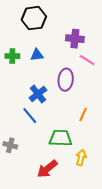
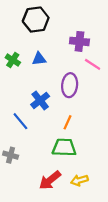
green cross: (12, 56) -> (13, 60), turned 32
orange line: (83, 115) -> (67, 122), moved
blue line: (30, 116) -> (20, 121), moved
yellow arrow: (81, 158) -> (79, 180), moved, turned -119

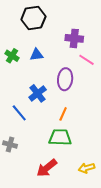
yellow arrow: (79, 180) -> (86, 168), moved

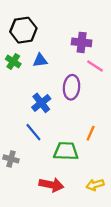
black hexagon: (33, 18) -> (23, 30), moved
blue line: (19, 113) -> (33, 132), moved
orange line: (63, 114) -> (91, 133), moved
red arrow: (47, 168) -> (51, 185), turned -130

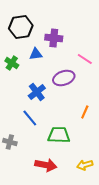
purple cross: (82, 42) -> (54, 38), moved
green cross: (13, 61) -> (12, 63), moved
purple ellipse: (72, 87) -> (64, 78), turned 65
orange line: (91, 133) -> (85, 112), moved

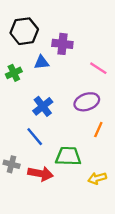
green cross: (12, 63) -> (14, 73), turned 32
purple ellipse: (64, 78) -> (87, 102), moved
red arrow: (46, 165) -> (40, 174), moved
yellow arrow: (85, 165) -> (97, 178), moved

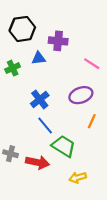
blue line: (35, 137) -> (45, 125), moved
green trapezoid: (68, 156) -> (64, 146), turned 30
yellow arrow: (97, 178) -> (78, 178), moved

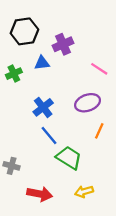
purple cross: (58, 41) -> (63, 44), turned -30
red arrow: (38, 162) -> (40, 194), moved

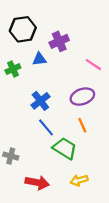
orange line: (99, 131) -> (82, 125), moved, turned -48

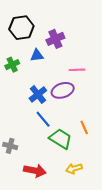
pink line: (93, 65) -> (77, 70), moved, turned -35
purple ellipse: (82, 97) -> (63, 90), moved
orange line: (82, 125) -> (84, 127), moved

